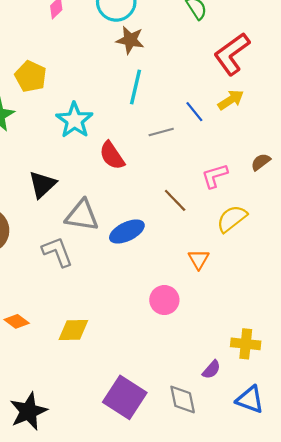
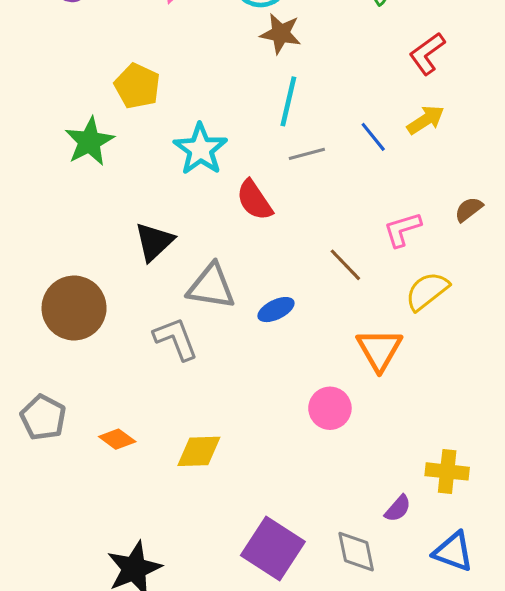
red L-shape: (232, 54) -> (427, 54), size x0.7
gray line: (161, 132) -> (307, 154), moved
blue ellipse: (127, 232) -> (276, 310), size x0.7
orange triangle: (199, 259) -> (379, 350), size x1.5

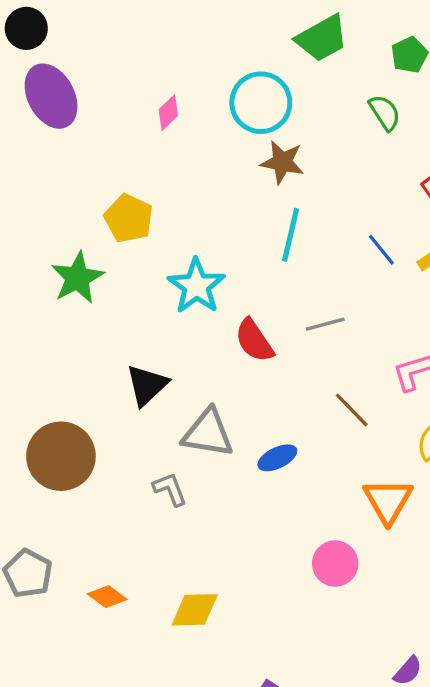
blue line: (373, 137) -> (381, 250), moved
gray line: (307, 154) -> (325, 324), moved
gray L-shape: (176, 339) -> (170, 489), size x0.7

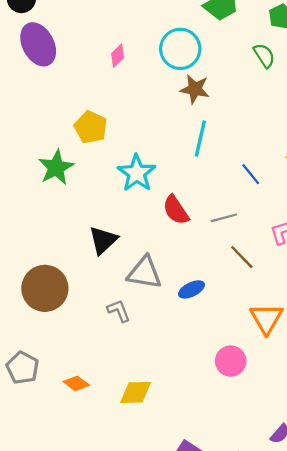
blue line: (381, 250) -> (251, 174), moved
gray line: (325, 324) -> (224, 218), moved

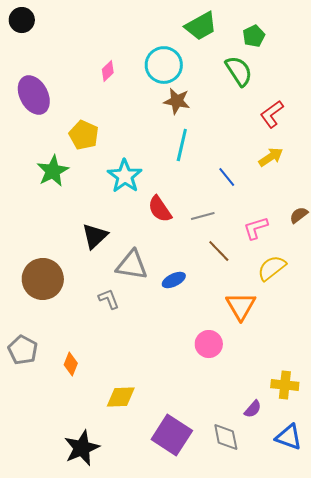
purple ellipse: (38, 44) -> (34, 95), moved
green semicircle: (264, 56) -> (239, 71), size x1.4
orange diamond: (76, 383) -> (71, 364), turned 75
yellow diamond: (136, 392) -> (121, 397), moved

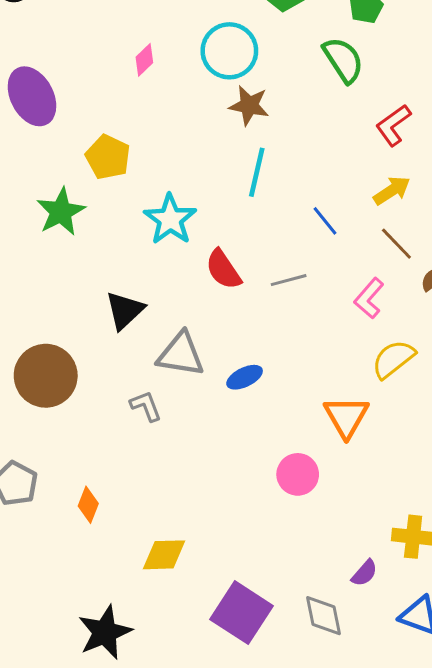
pink L-shape: (256, 228) -> (369, 298), turned -32
brown line: (219, 251) -> (396, 244), moved

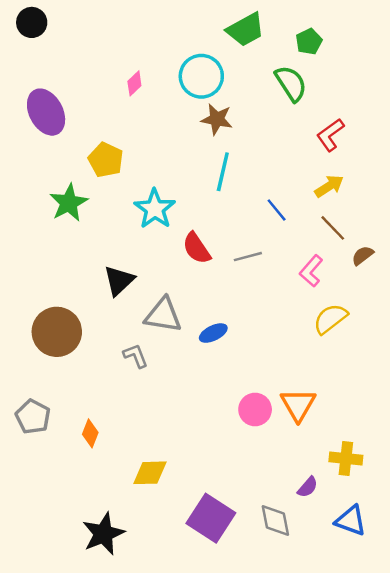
orange triangle: (346, 417) -> (298, 405), moved

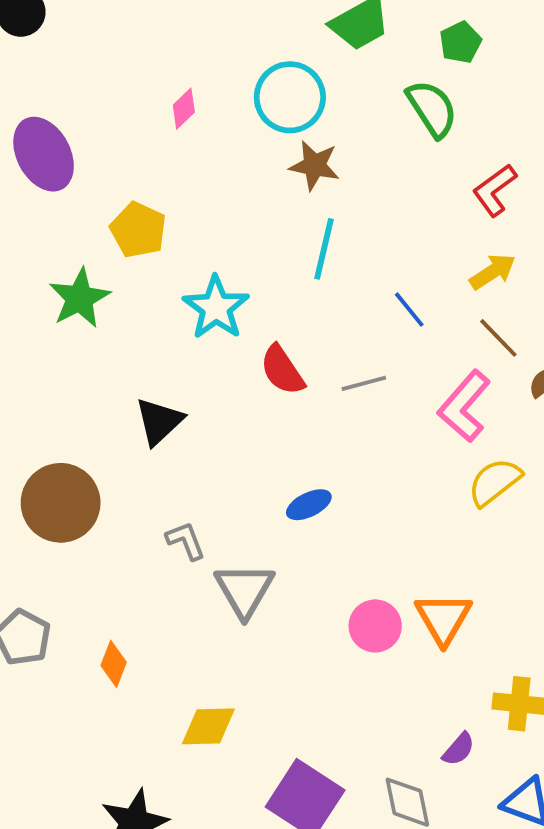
pink L-shape: (311, 271) -> (464, 406), size x1.4
gray triangle: (163, 315) -> (244, 590), moved, turned 51

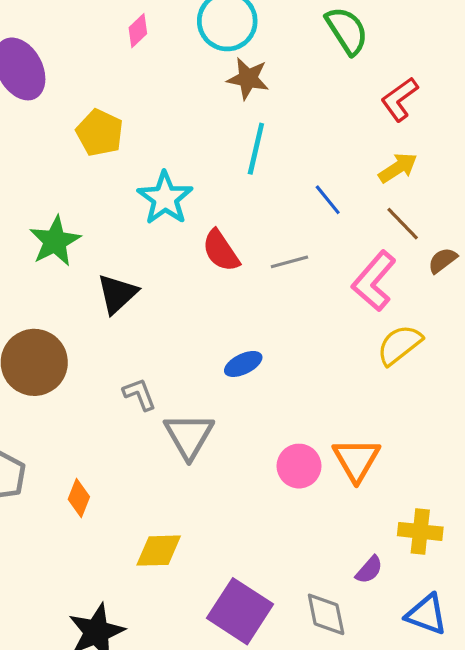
green star: (80, 298) -> (55, 241), moved

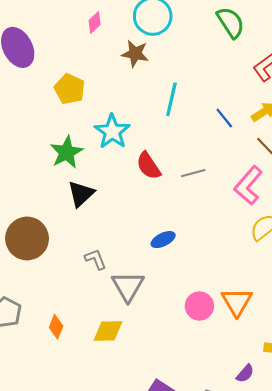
brown star: (248, 78) -> (135, 54), moved
blue line: (328, 200) -> (224, 118), moved
green star: (55, 241) -> (66, 152), moved
yellow diamond: (159, 551) -> (108, 331), moved

